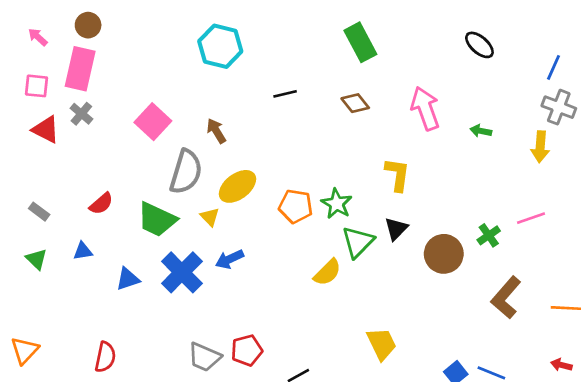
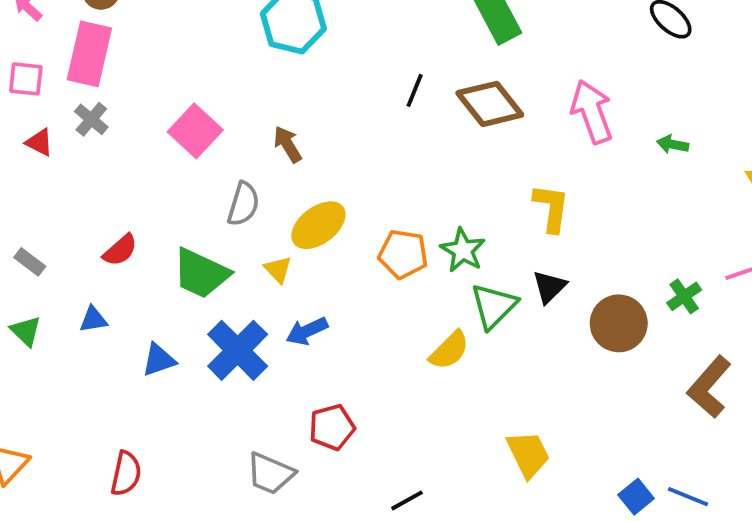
black line: (285, 94) -> (415, 90), moved, turned -55
brown diamond: (355, 103) -> (490, 104), size x1.6
red triangle: (46, 130) -> (39, 142), size x0.7
gray semicircle: (186, 172) -> (243, 204), size x0.7
red pentagon: (247, 350) -> (332, 427), moved

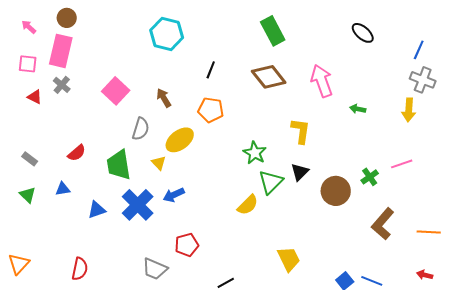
black line: (415, 90) -> (211, 70), moved
green arrow: (673, 144) -> (358, 109), moved
orange pentagon: (403, 254) -> (211, 110), moved
green trapezoid: (201, 273) -> (119, 165), turned 56

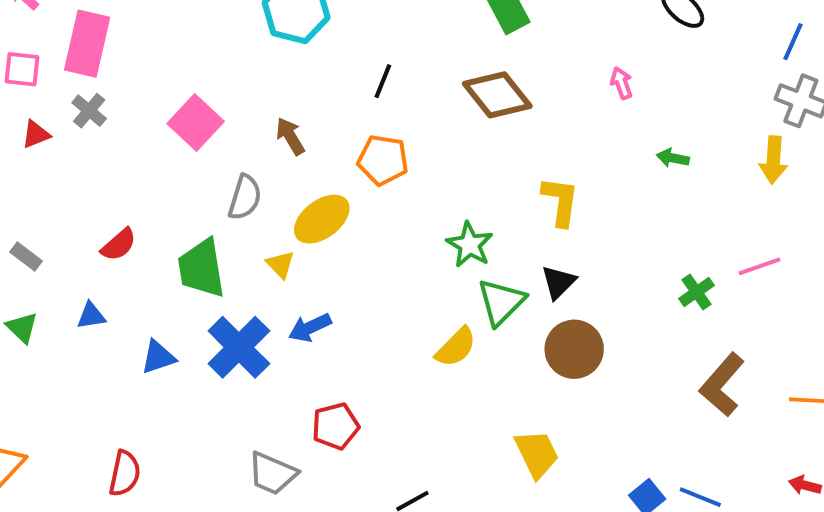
pink arrow: (322, 81) -> (621, 83), moved, size x0.5
red triangle: (35, 97) -> (36, 134), turned -49
brown circle: (336, 191) -> (574, 349), moved

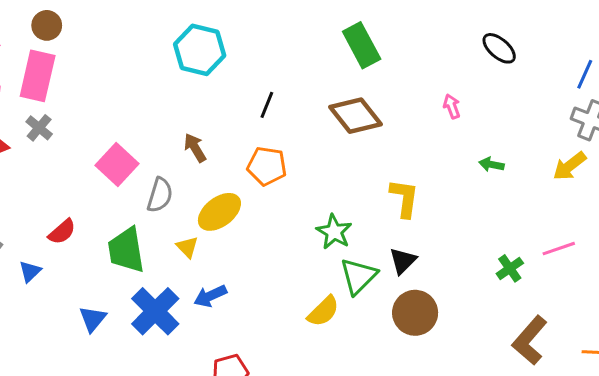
pink square: (196, 122) -> (117, 165), moved
yellow arrow: (773, 160) -> (569, 166), turned 48
blue triangle: (91, 316) -> (30, 271), moved, turned -35
blue triangle: (158, 357) -> (93, 319), turned -32

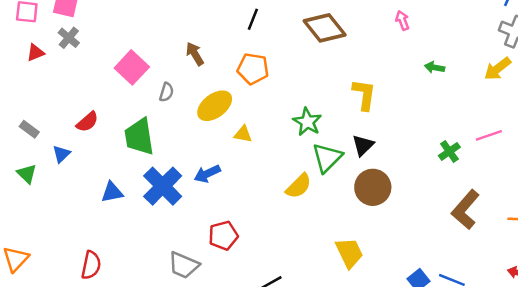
gray semicircle: (160, 195) -> (166, 92), size x0.7
yellow triangle: (187, 247) -> (243, 134), moved, turned -36
blue triangle: (93, 319) -> (112, 192), turned 40

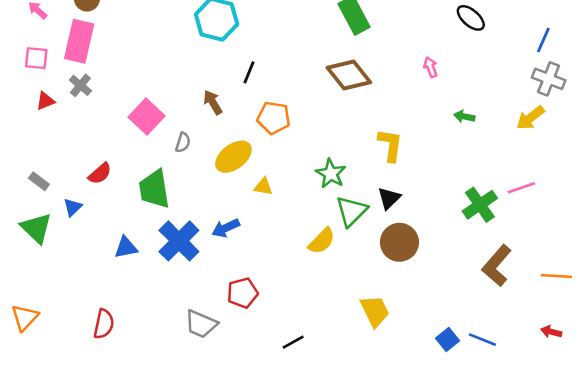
black line: (253, 19) -> (249, 72), moved
green cross: (449, 151) -> (480, 205), size x1.5
green triangle: (27, 174) -> (36, 228), size x1.5

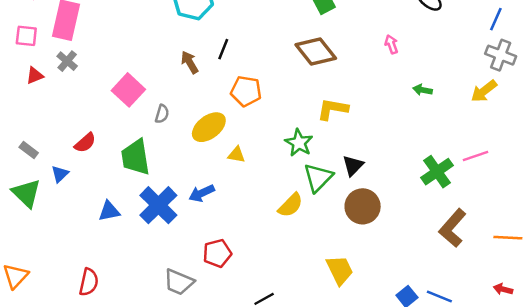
brown arrow: (213, 102) -> (190, 62), moved
yellow L-shape: (390, 145) -> (333, 109), moved, turned -88

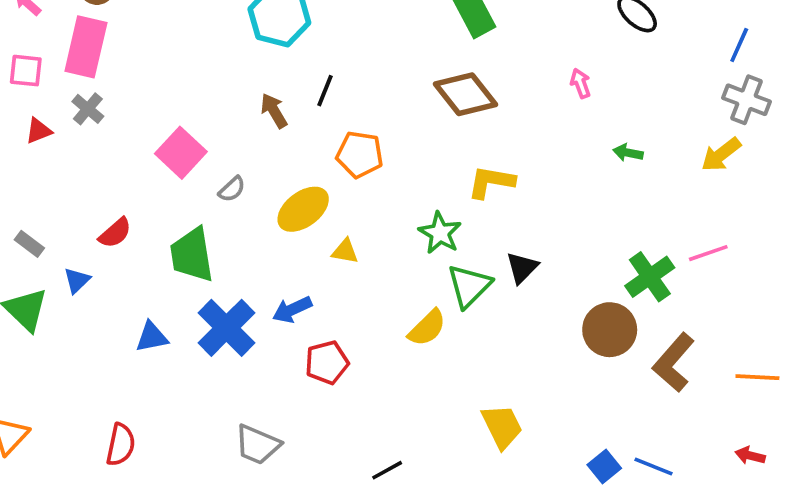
gray semicircle: (162, 114) -> (232, 189), turned 30
brown circle: (363, 206) -> (610, 330), moved
red pentagon: (217, 253) -> (327, 363), moved

